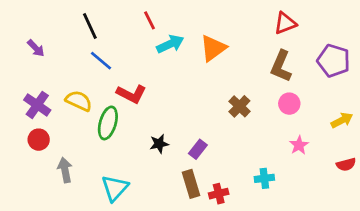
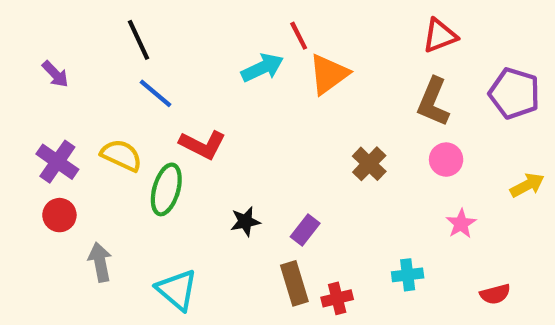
red line: (149, 20) -> (299, 36), moved
red semicircle: (346, 165) -> (495, 294), moved
cyan triangle: (115, 188) -> (177, 290), turned -32

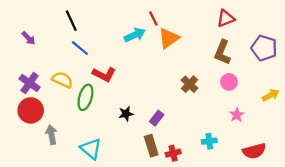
red circle: (59, 215) -> (31, 110), size x1.5
red semicircle: (495, 294) -> (254, 151), size x1.5

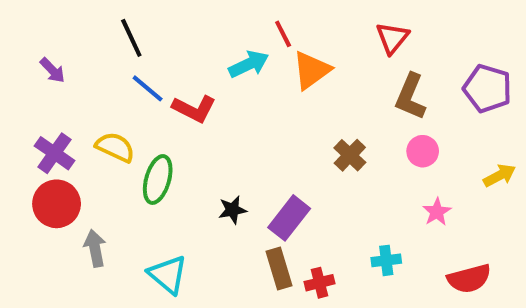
red triangle: (226, 18) -> (392, 38), moved, turned -30
red L-shape: (104, 74) -> (194, 109), moved
purple rectangle: (157, 118) -> (289, 218), size x1.5

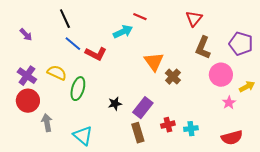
red line: (283, 34) -> (140, 17), turned -40
orange triangle: (311, 70) -> (154, 62), moved, turned -30
pink circle: (423, 151) -> (221, 75), moved, size x1.5
pink star: (437, 212) -> (229, 103), moved
red cross: (319, 283) -> (168, 125), moved

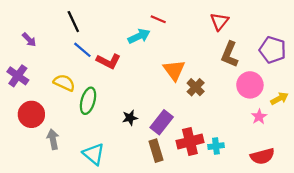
purple cross: (27, 76) -> (18, 76), moved
red cross: (168, 125) -> (190, 142), size x1.6

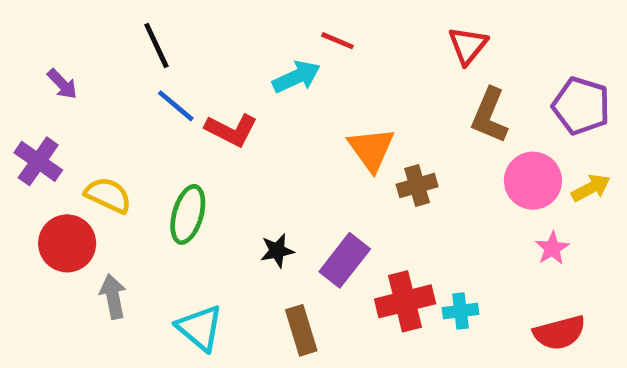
yellow semicircle: (64, 83) -> (108, 195), moved
brown cross: (196, 87) -> (417, 185), turned 30
yellow arrow: (279, 99) -> (591, 188), moved
brown rectangle: (156, 151) -> (301, 330), moved

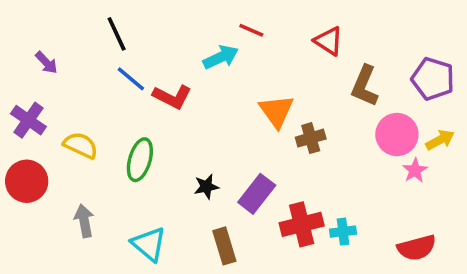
red triangle: (468, 45) -> (329, 41), moved, turned -36
red circle: (67, 243) -> (27, 181), moved
pink star: (552, 248) -> (415, 170), moved

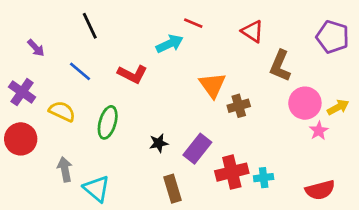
blue line: (131, 79) -> (80, 71), moved
purple pentagon: (433, 79) -> (333, 37), moved
cyan triangle: (149, 244) -> (97, 189), moved

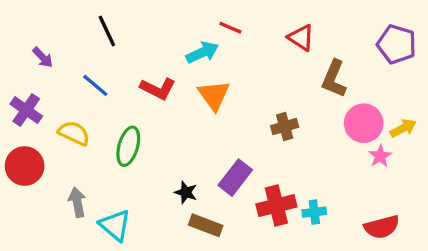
orange triangle: (213, 85) -> (214, 95), moved
black star: (159, 143) -> (186, 192), moved, turned 30
brown rectangle: (172, 189) -> (206, 225), turned -52

